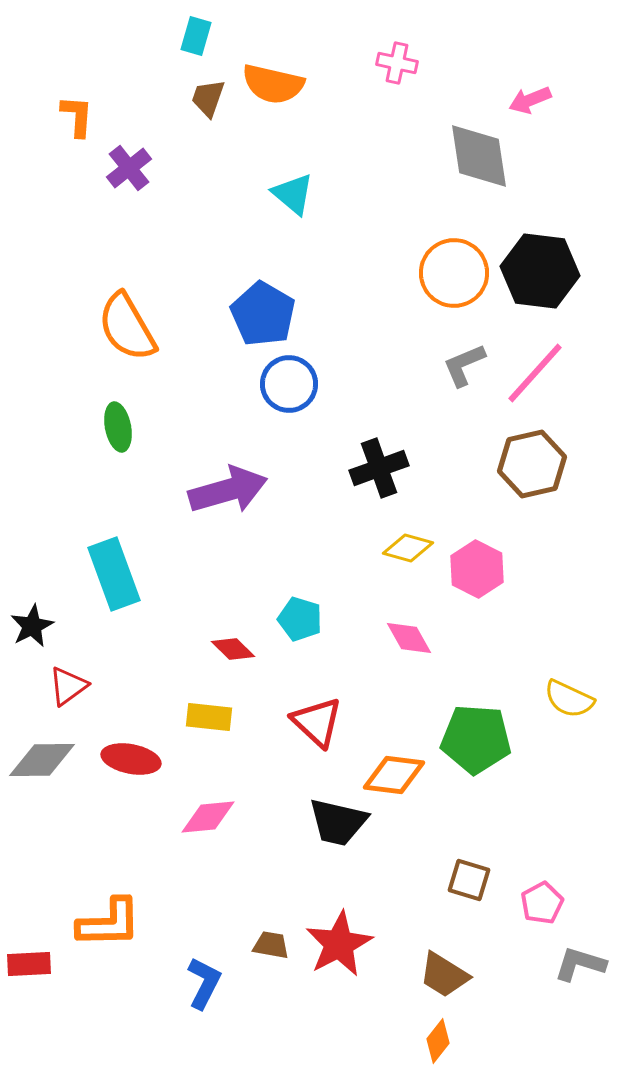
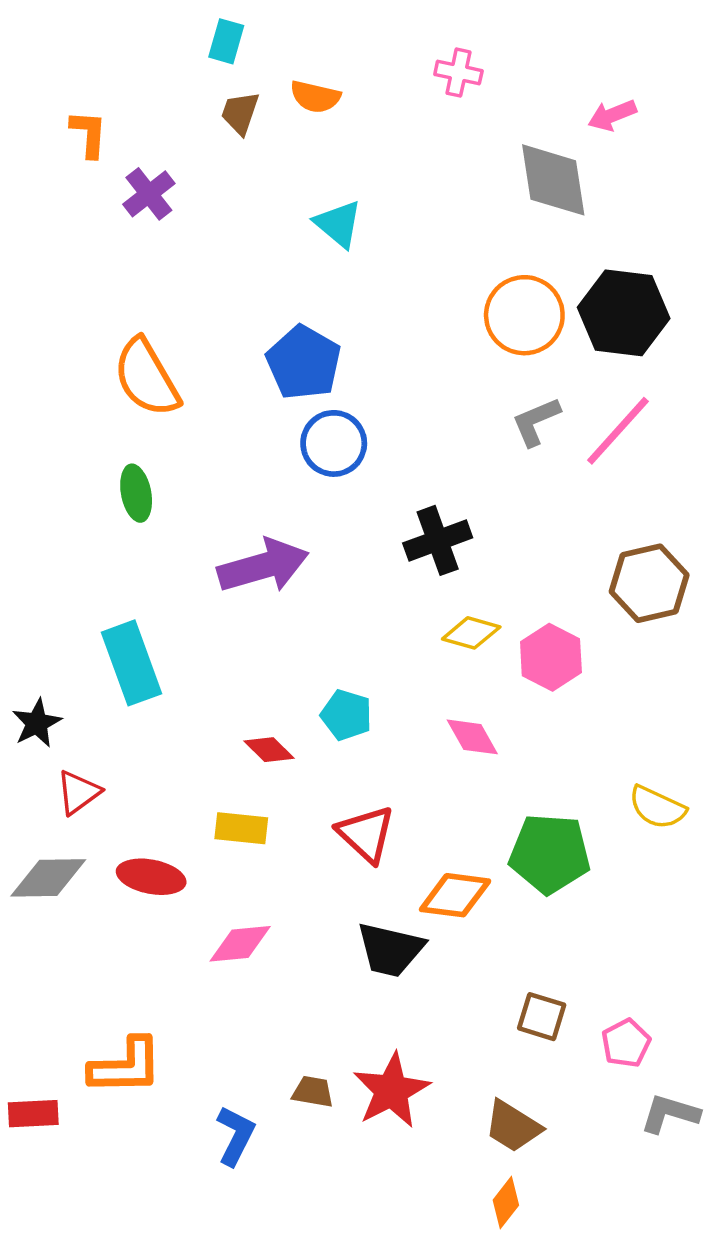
orange semicircle: (273, 84) -> (315, 97), size x0.7
brown hexagon: (532, 464) -> (649, 583), moved

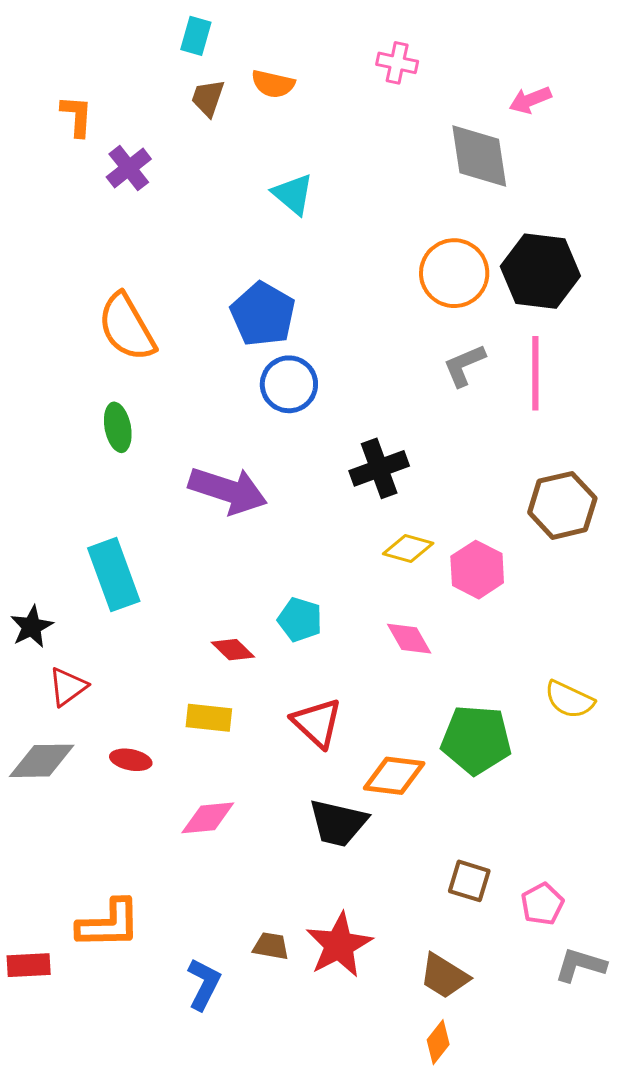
pink line: (618, 431) -> (535, 373), turned -42
purple arrow: (263, 566) -> (228, 490), turned 34
red ellipse: (151, 877) -> (131, 760), size x0.7

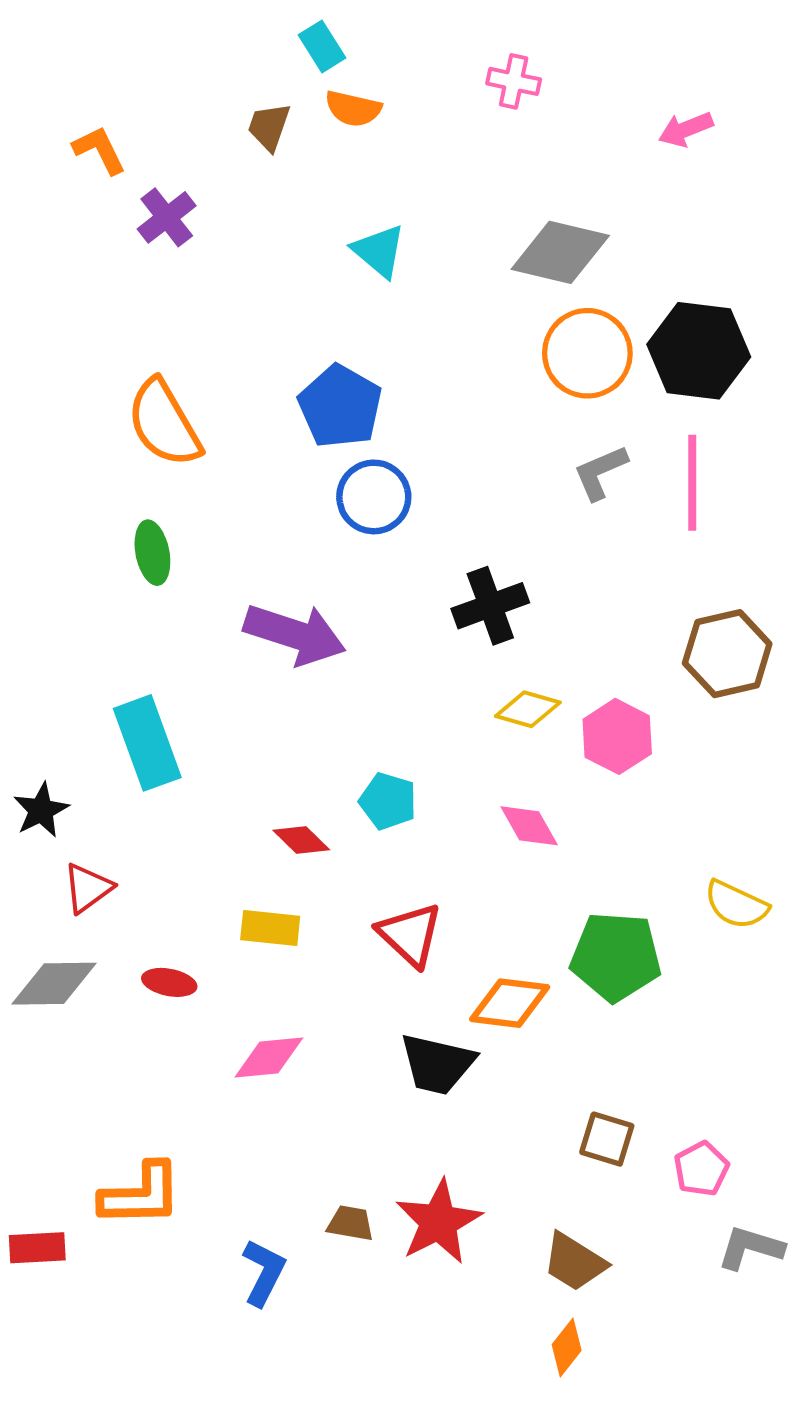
cyan rectangle: (196, 36) -> (322, 46), moved, turned -48
orange L-shape: (77, 116) -> (99, 150), turned -30
gray diamond: (479, 156) -> (560, 252), moved, turned -68

